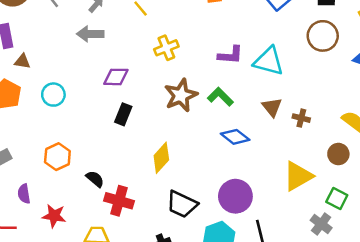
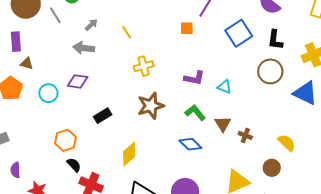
cyan triangle: (269, 61) -> (224, 87), size x0.6
purple diamond: (116, 77) -> (78, 81), moved
green L-shape: (220, 97) -> (195, 113), moved
black rectangle: (123, 114) -> (103, 116), turned 30
orange hexagon: (57, 157) -> (66, 140), moved

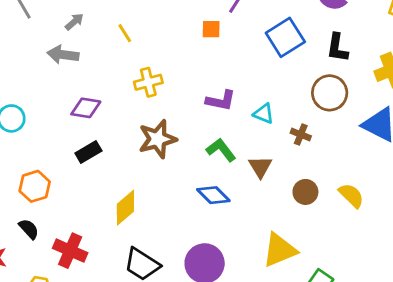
purple diamond: (78, 81) -> (86, 108), moved
brown cross: (245, 135) -> (301, 134), moved
black semicircle: (74, 165) -> (29, 229), moved
brown circle: (272, 168) -> (305, 192), moved

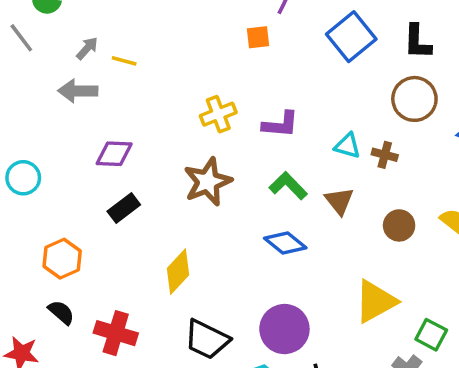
yellow line: (125, 33) -> (124, 61), moved, turned -36
yellow cross: (148, 82) -> (218, 114), moved
cyan triangle: (264, 114) -> (348, 146), moved

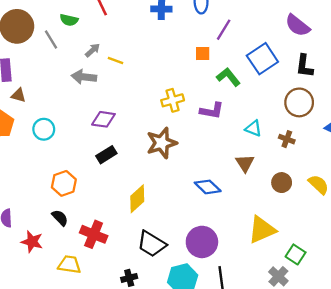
brown cross: (385, 155) -> (287, 139), moved
green L-shape: (288, 186) -> (228, 77), moved

